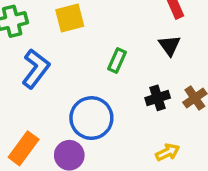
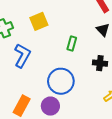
black cross: (158, 98) -> (100, 63), turned 32

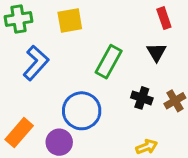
green rectangle: (72, 44) -> (109, 62), size x1.5

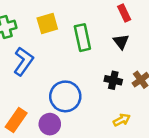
green rectangle: (109, 62) -> (82, 38), moved, turned -35

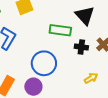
green rectangle: (82, 38) -> (60, 30), moved, turned -65
black triangle: (121, 42) -> (85, 15), size x1.5

